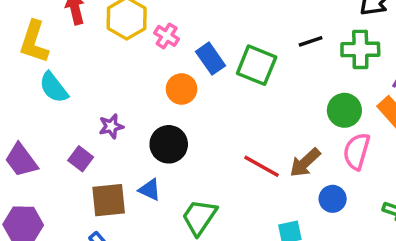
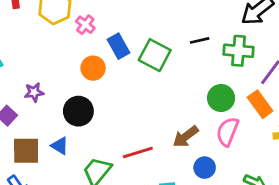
red line: (262, 166) -> (138, 153), moved, turned -52

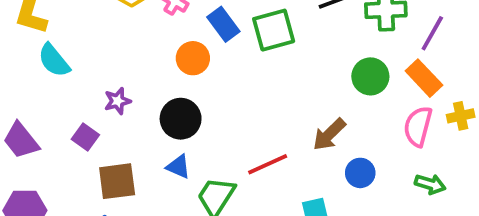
green square: (155, 55) -> (274, 30), turned -36
pink semicircle: (227, 132) -> (418, 126), moved
blue triangle: (60, 146) -> (178, 167), moved

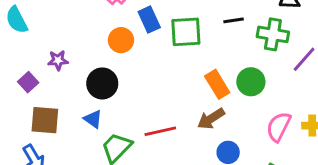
orange rectangle: (424, 78) -> (217, 84), moved

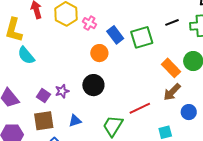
purple star: (58, 60) -> (62, 91), moved
blue triangle: (93, 119) -> (75, 121), moved, turned -40
brown square: (45, 120) -> (44, 121), moved

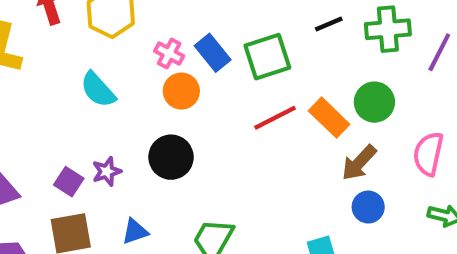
pink cross: (89, 23) -> (169, 53), moved
cyan semicircle: (26, 55) -> (98, 90), moved
brown arrow: (172, 92) -> (359, 163), moved
red line: (140, 108) -> (275, 118), moved

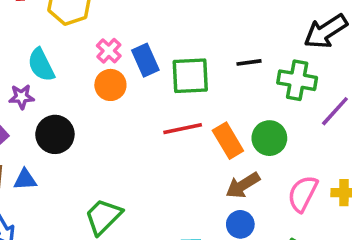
black circle: (171, 157) -> (55, 134), moved
purple star: (107, 171) -> (21, 97), moved
blue triangle: (135, 231) -> (25, 180), moved

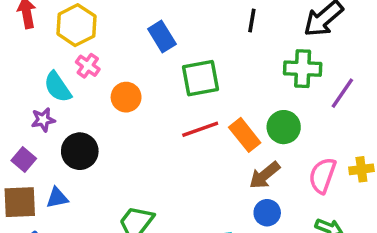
pink cross: (109, 51) -> (88, 66), moved
blue rectangle: (145, 60) -> (162, 37), moved
black line: (249, 62) -> (252, 21), moved, turned -65

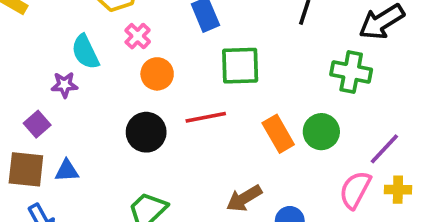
pink cross: (88, 66) -> (138, 36), moved
purple line: (342, 93) -> (384, 149), moved
red line: (200, 129) -> (206, 117), moved
black circle: (80, 151) -> (146, 132), moved
brown arrow: (264, 175) -> (244, 198), moved

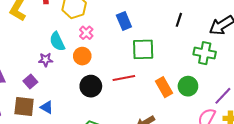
orange circle: (157, 74) -> (82, 56), moved
blue triangle: (67, 171) -> (47, 107), turned 32

